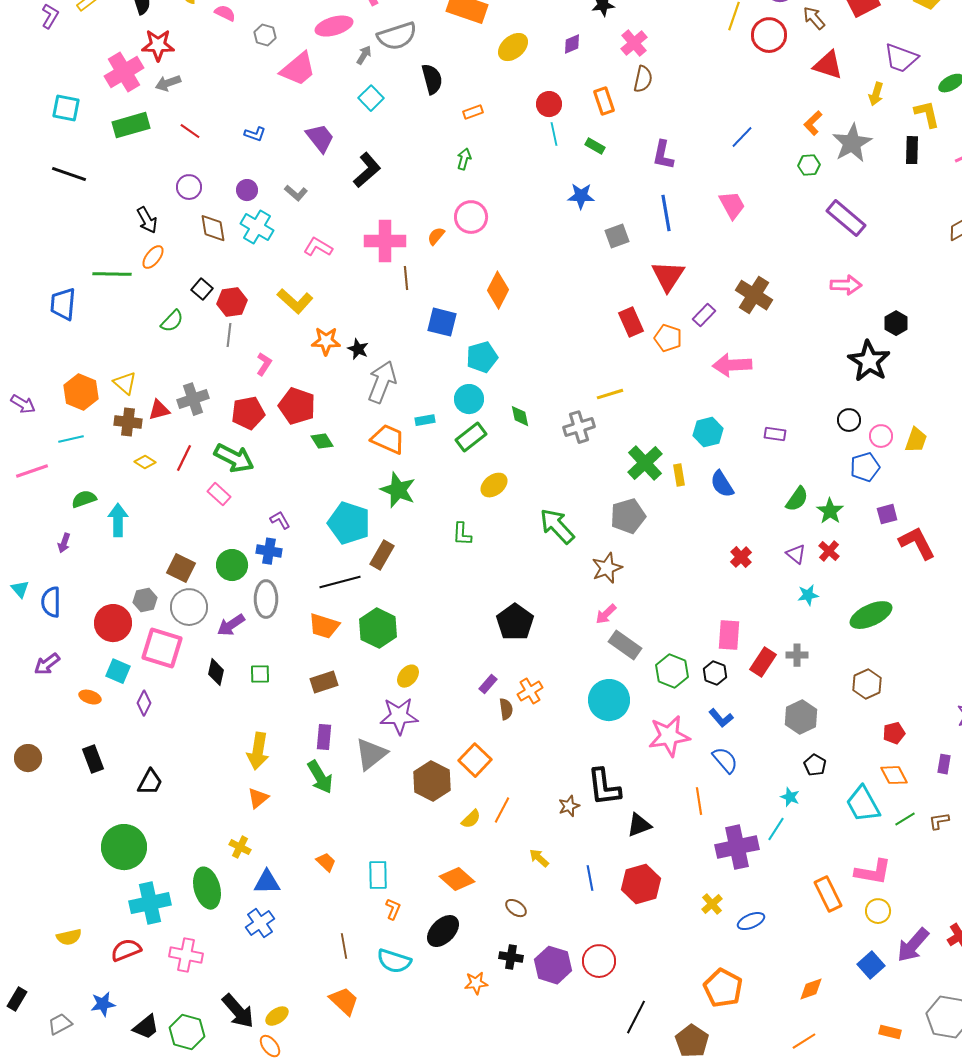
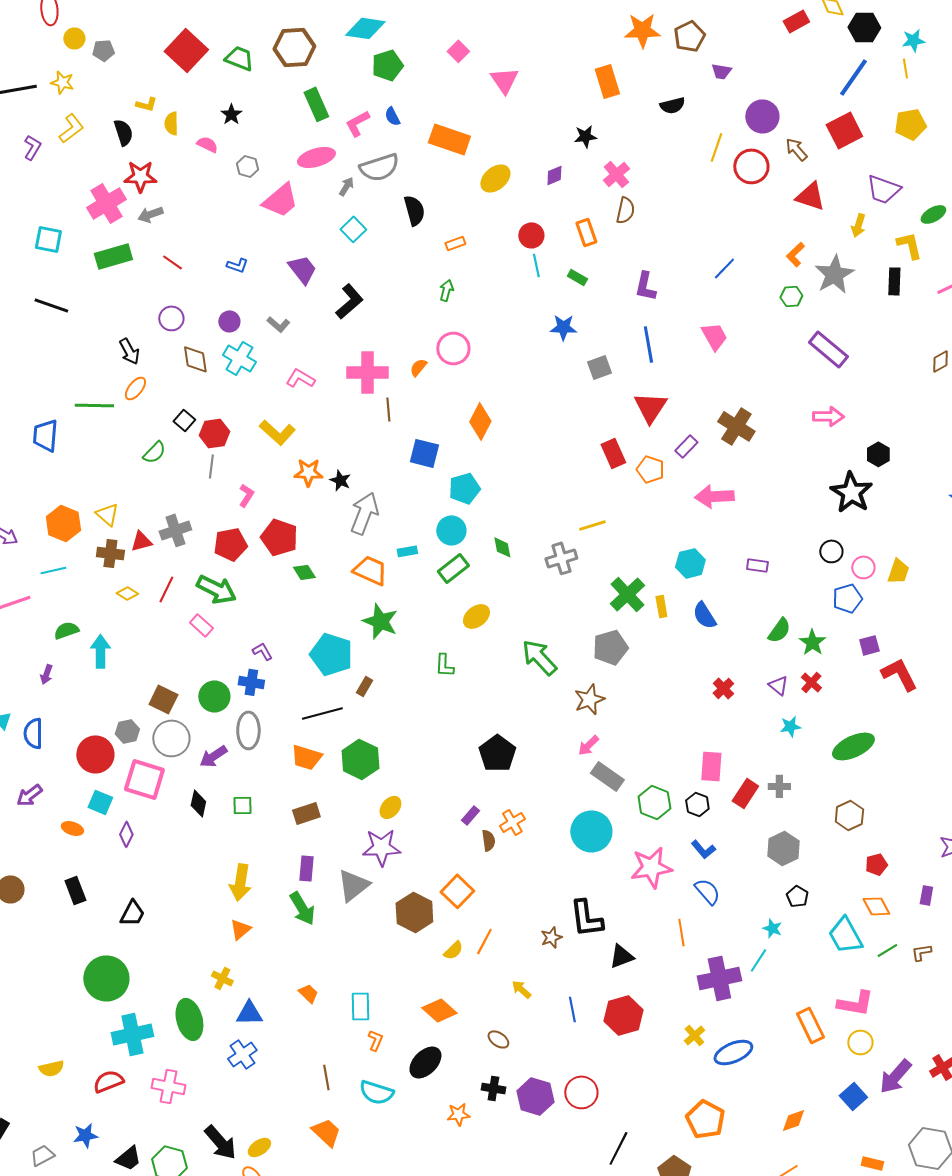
brown rectangle: (382, 555) -> (364, 686), size x0.7
blue ellipse: (751, 921) -> (733, 1052), size x1.4

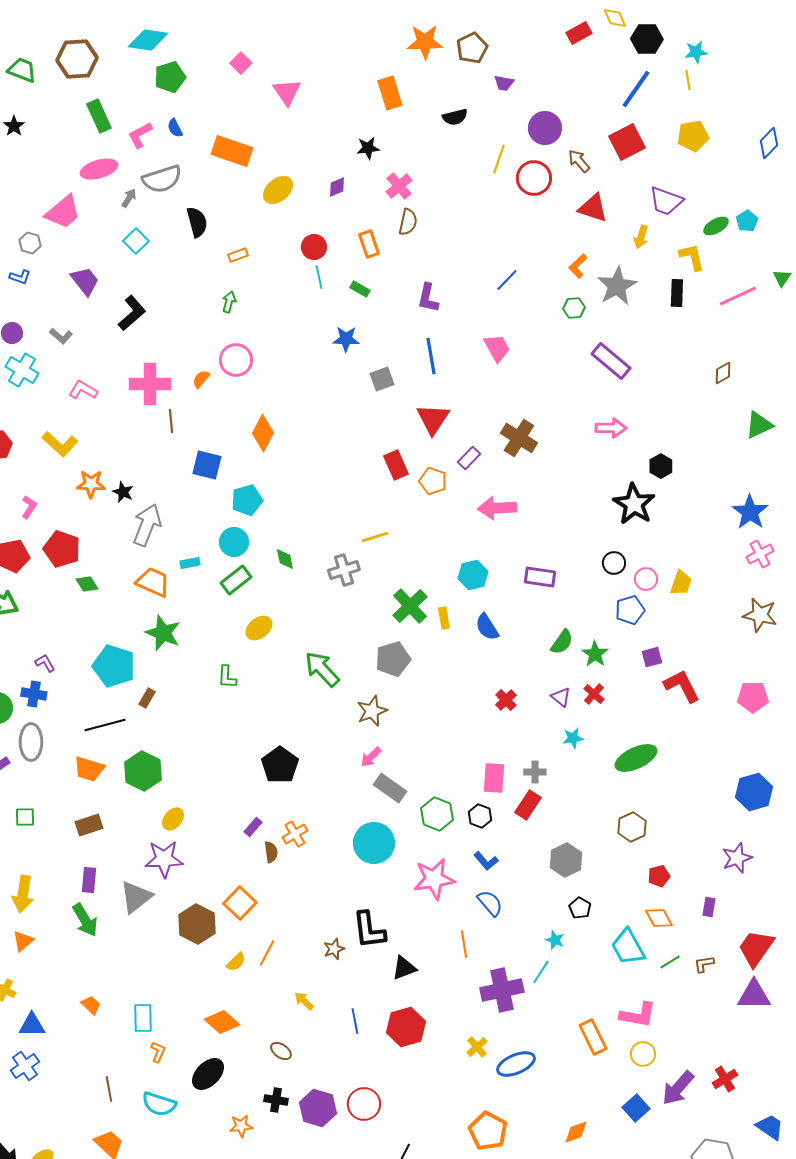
gray hexagon: (247, 166) -> (30, 243), moved
purple rectangle: (757, 565) -> (540, 577), size x1.4
gray cross: (779, 786) -> (535, 772), moved

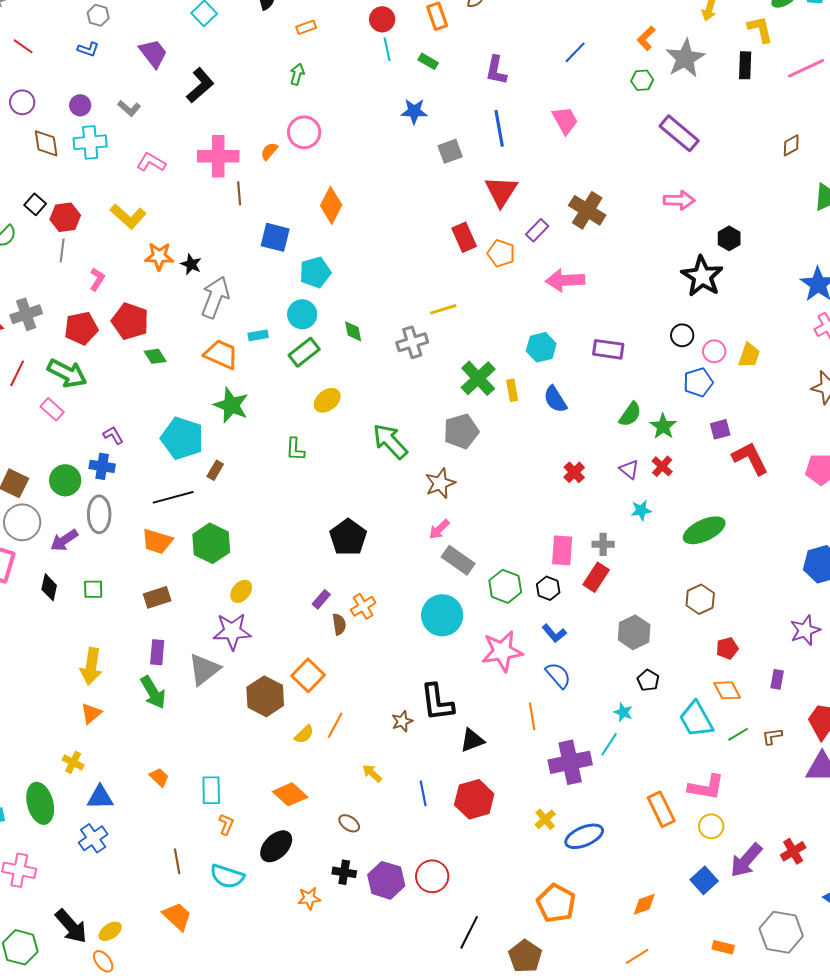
cyan cross: (22, 370) -> (90, 142), turned -36

